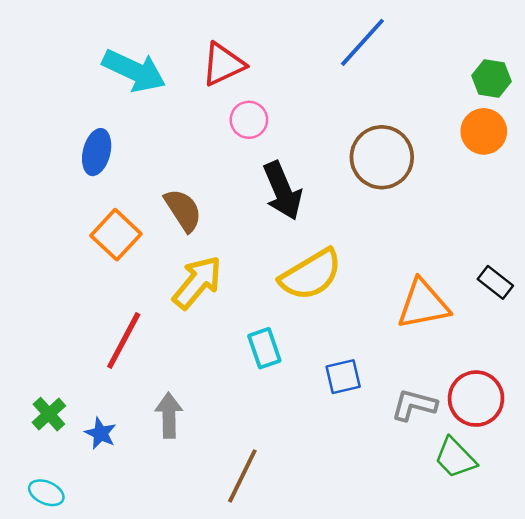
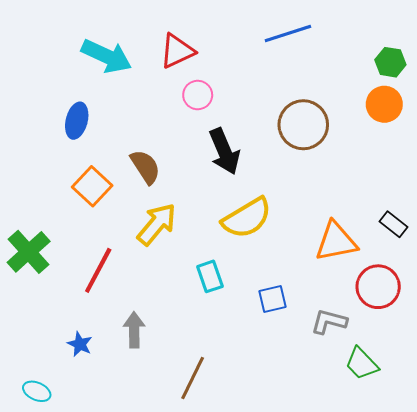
blue line: (362, 42) -> (288, 33), turned 30
red circle: (476, 399) -> (378, 287), moved
green cross: (49, 414) -> (29, 252), moved, size x1.6

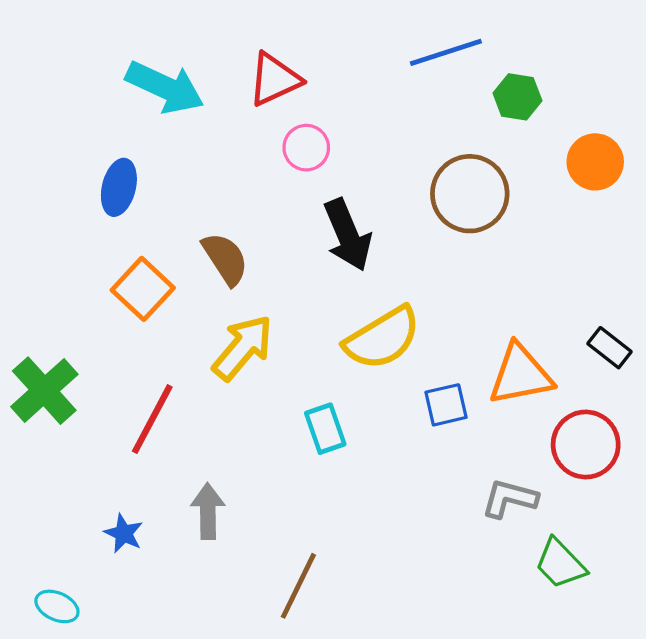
green hexagon: (390, 62) -> (517, 97), moved
blue square: (273, 299) -> (446, 405), moved

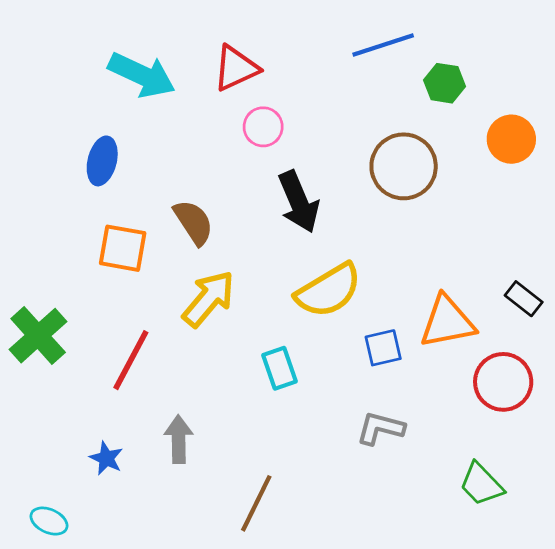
orange square: (143, 289) -> (123, 248), turned -33
gray L-shape: (509, 498) -> (380, 428), moved

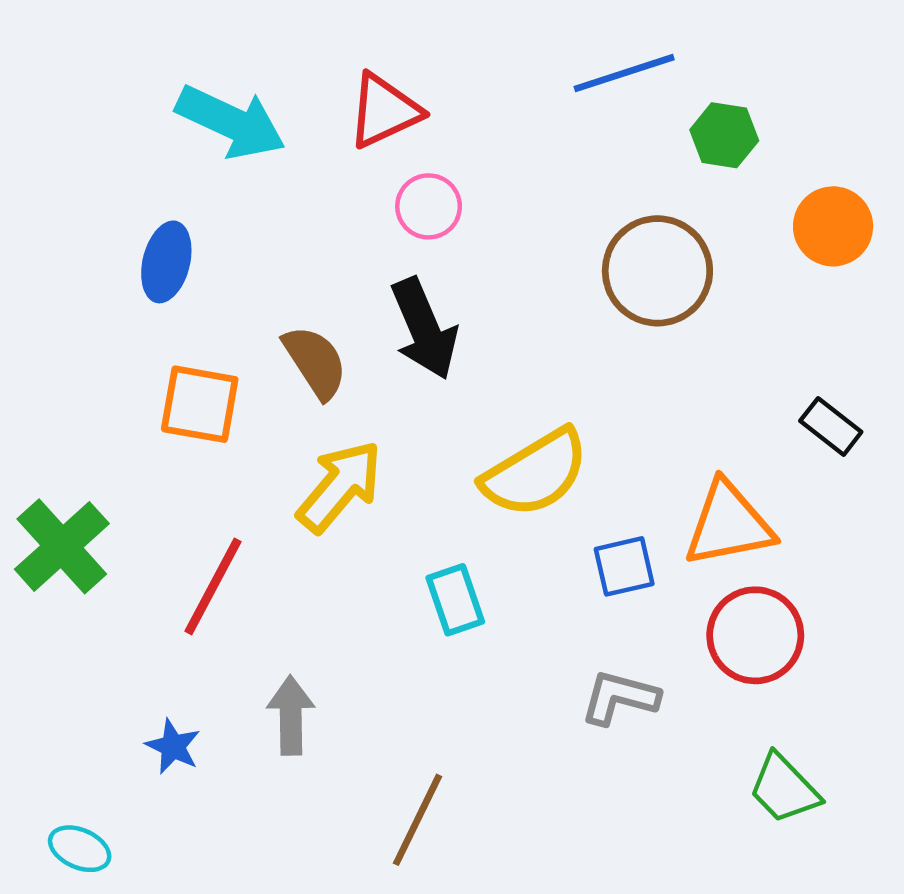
black arrow: (299, 202) -> (424, 329), moved
black rectangle: (524, 299) -> (831, 426), moved
red circle: (503, 382) -> (755, 635), moved

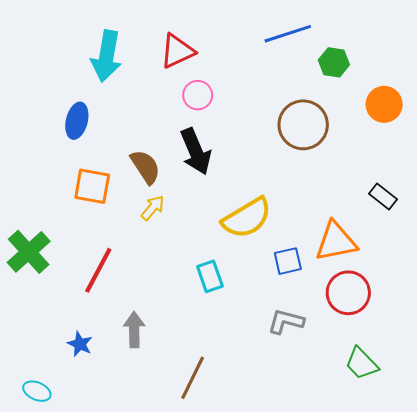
cyan arrow: (231, 122) -> (107, 56), turned 75
yellow arrow: (340, 486) -> (153, 208), moved, size x0.6

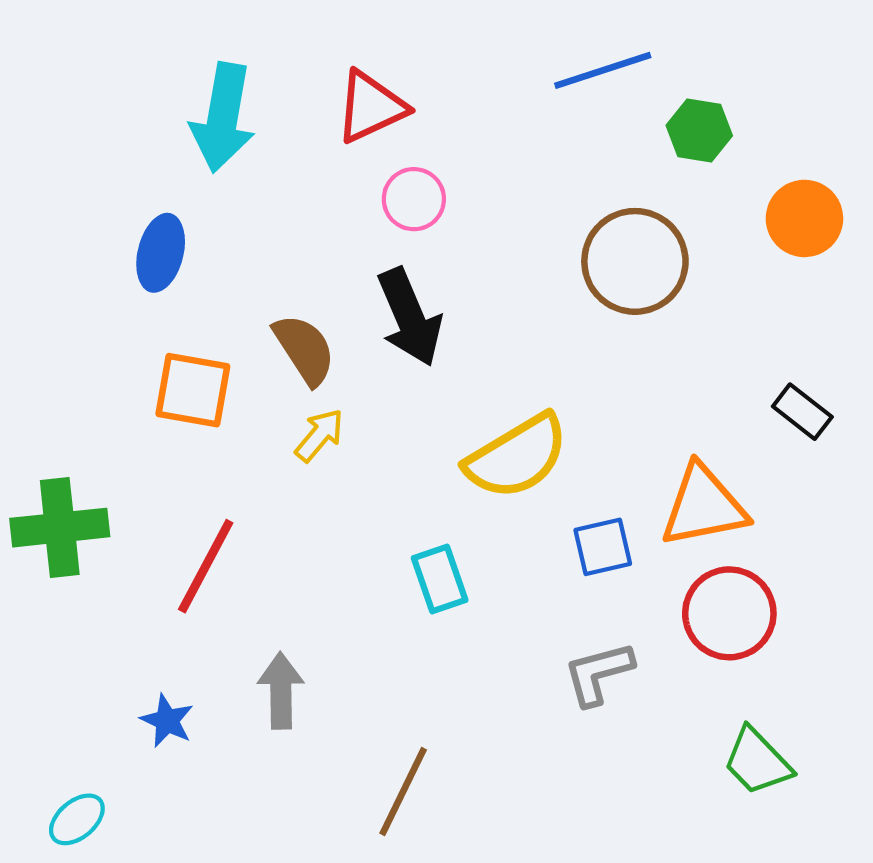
green cross: (29, 252) -> (60, 528), turned 36
gray L-shape: (286, 321) -> (598, 673), turned -30
cyan ellipse: (37, 391) -> (77, 819), turned -64

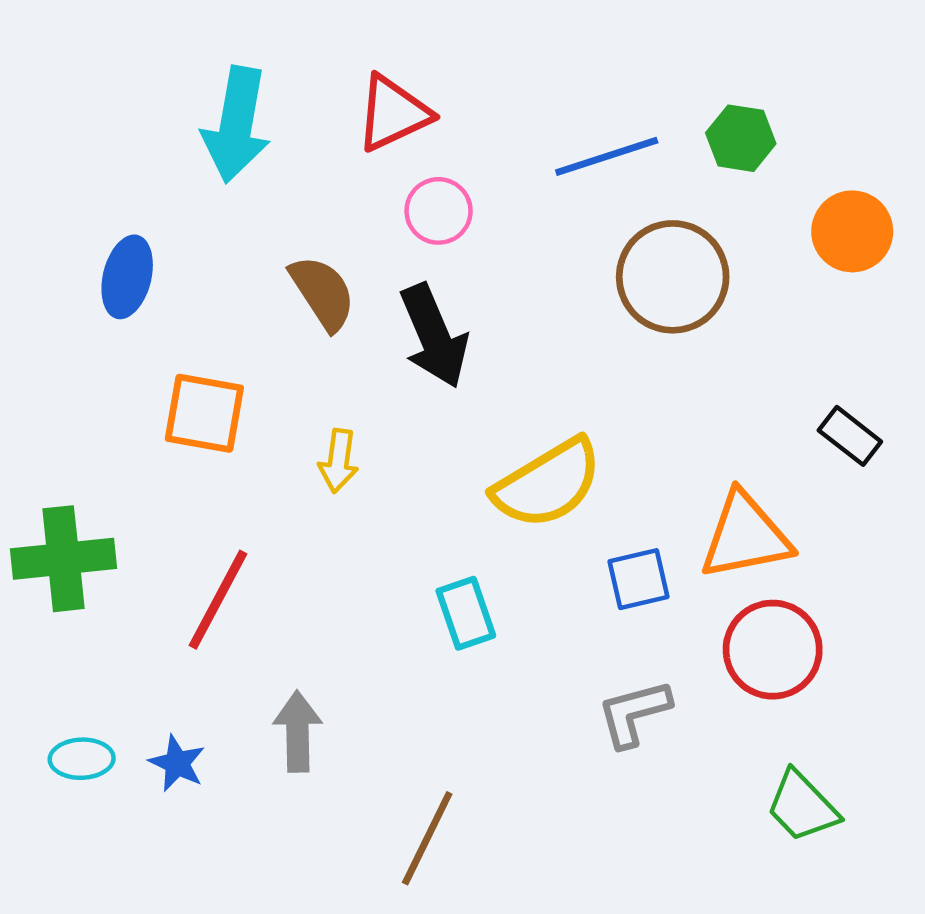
blue line: (603, 70) -> (607, 156), moved
blue ellipse: (161, 253) -> (127, 277), moved
brown semicircle: (304, 349) -> (323, 293), moved
yellow arrow: (319, 435) -> (339, 461), turned 148
cyan ellipse: (77, 819) -> (82, 759), moved, turned 38

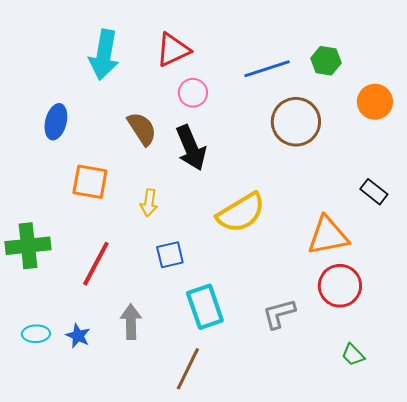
blue square: (639, 579) -> (170, 255), moved
cyan rectangle: (466, 613) -> (205, 307), moved, size x1.4
green trapezoid: (802, 806) -> (353, 355), size x0.7

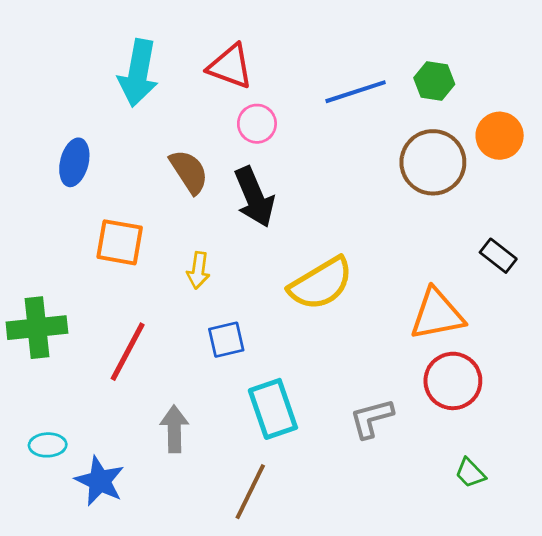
red triangle: (173, 50) -> (230, 66), turned 45
brown circle: (296, 122) -> (433, 162), moved
blue star: (78, 336) -> (100, 481), moved, size x1.5

